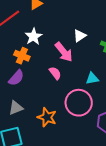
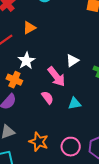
cyan triangle: (92, 78) -> (75, 104), moved
pink circle: (79, 103) -> (71, 147), moved, size x0.7

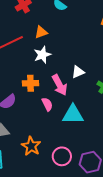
white star: (26, 61) -> (42, 55), moved
orange cross: (14, 80) -> (30, 83), moved, turned -35
cyan triangle: (75, 104) -> (73, 115), size x1.6

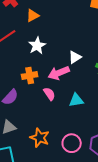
orange triangle: (41, 32) -> (33, 16), moved
pink arrow: (60, 85) -> (59, 73), turned 105
cyan triangle: (73, 115) -> (76, 100), size x0.7

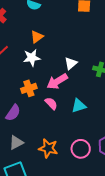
orange triangle: (33, 16) -> (37, 37), moved
white star: (37, 46) -> (32, 58), turned 30

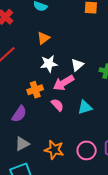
white star: (32, 58) -> (49, 64), moved

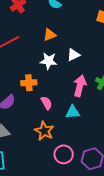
white triangle: (77, 65) -> (73, 55), moved
pink arrow: (64, 83) -> (80, 86), moved, turned 120
orange star: (54, 150) -> (44, 131), moved

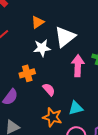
white triangle: (73, 55) -> (65, 37), size x1.6
cyan triangle: (73, 112) -> (76, 108), moved

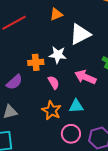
white star: (42, 48) -> (58, 55), moved
pink arrow: (78, 66) -> (85, 77), moved, turned -80

